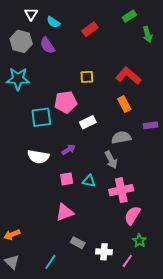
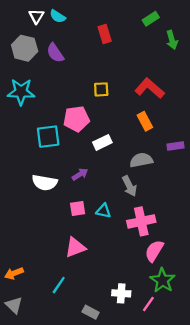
cyan semicircle: (53, 22) -> (58, 16), moved
red rectangle: (90, 29) -> (105, 34), turned -70
green star: (139, 241) -> (162, 280), size x1.5
gray rectangle: (78, 243) -> (91, 312), moved
cyan line: (50, 262) -> (59, 285), moved

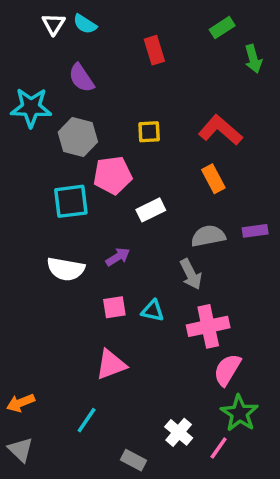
gray hexagon: (25, 48) -> (78, 137), moved
cyan star: (21, 92) -> (31, 107), moved
purple rectangle: (175, 146) -> (255, 231), moved
white cross: (121, 293) -> (179, 432), turned 36

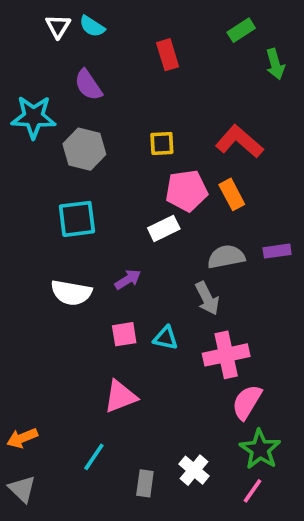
pink pentagon: (113, 175) -> (186, 191), moved
pink line: (219, 448) -> (253, 491), moved
gray rectangle: (133, 460) -> (145, 483), moved, turned 70

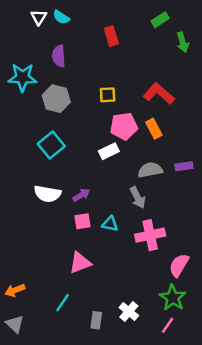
purple semicircle: (88, 85) -> (59, 56), turned 30
cyan square: (77, 219) -> (51, 145), turned -32
purple arrow: (128, 279) -> (81, 195), moved
pink semicircle: (247, 402) -> (179, 265), moved

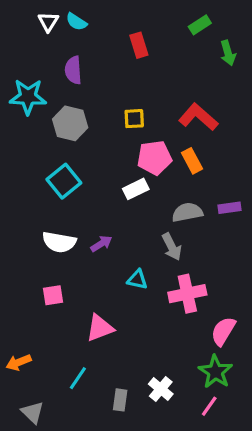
pink square: (83, 221) -> (53, 295), moved
gray triangle: (15, 324) -> (33, 412), moved

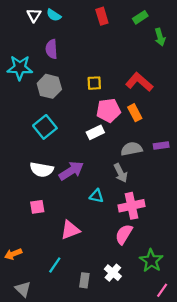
red rectangle: (139, 45) -> (102, 16), moved
purple arrow: (101, 244) -> (71, 171), size x1.6
pink semicircle: (223, 331) -> (124, 234), moved
pink line: (209, 406) -> (162, 290), moved

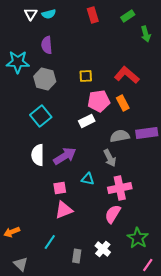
cyan semicircle: (54, 15) -> (49, 14), turned -48
purple rectangle: (161, 146) -> (147, 133), size x1.5
white semicircle: (42, 170) -> (38, 155), turned 80
pink square: (37, 207) -> (60, 188), moved

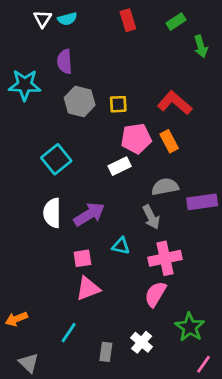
gray hexagon: (45, 79) -> (80, 101), moved
purple rectangle: (147, 133) -> (202, 202), moved

